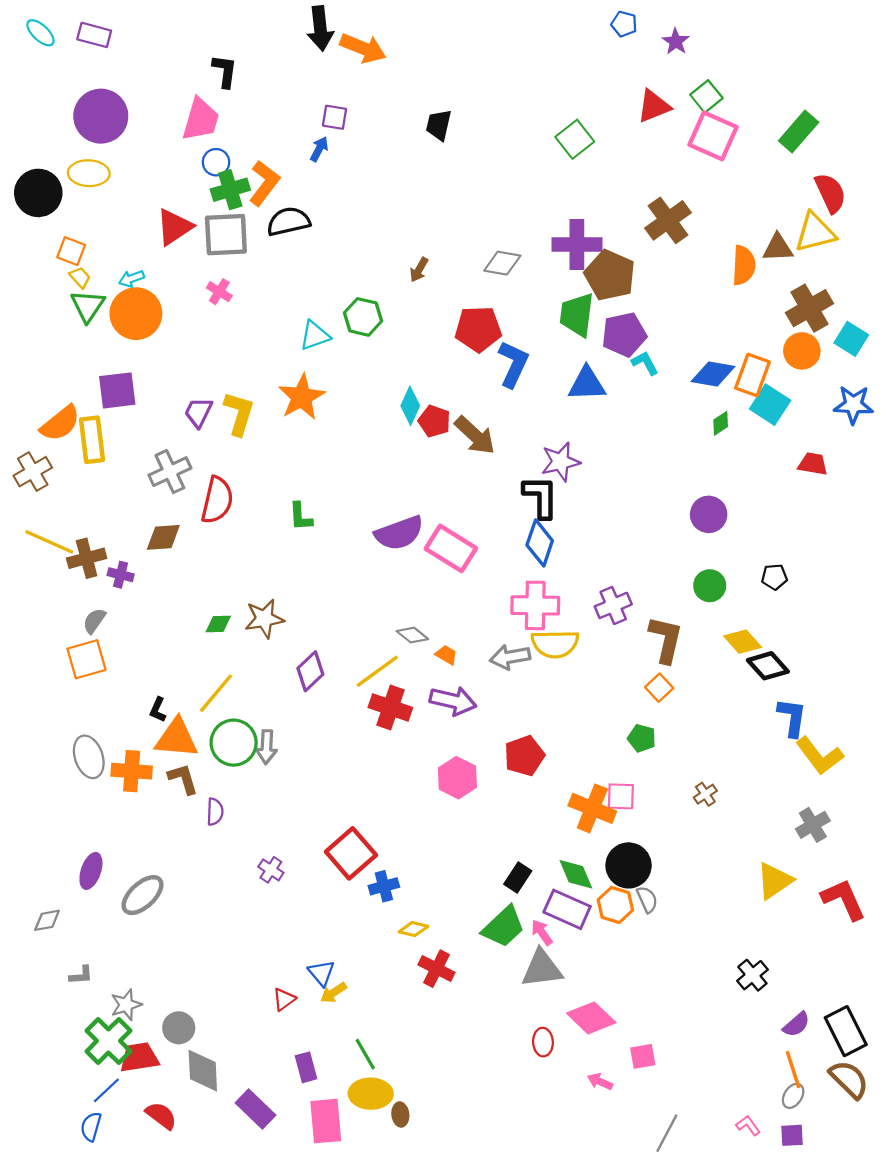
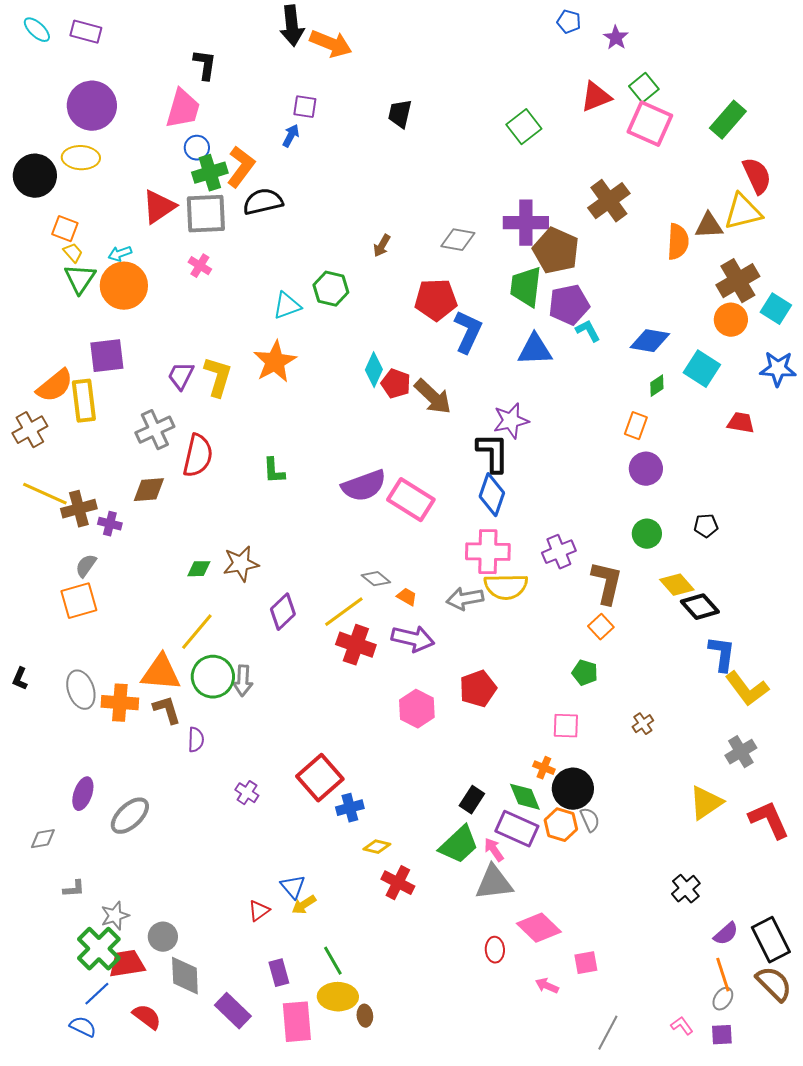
orange rectangle: (752, 375) -> (636, 426), moved, size x0.7
black L-shape: (158, 710) -> (20, 679), moved
orange cross: (592, 808) -> (544, 768), moved, size x0.5
blue semicircle: (91, 1127) -> (83, 1027), turned 100

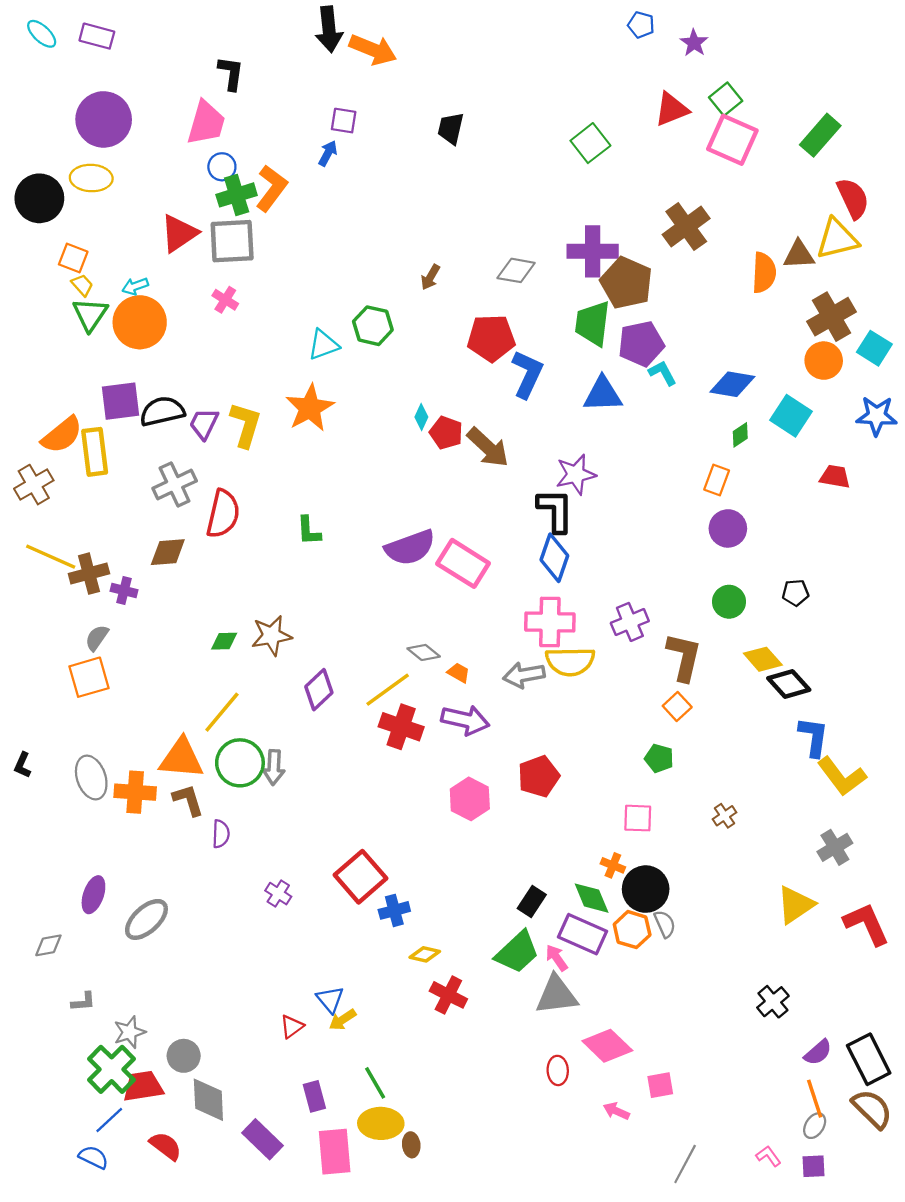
black semicircle: (263, 202) -> (162, 411), moved
cyan diamond: (374, 370) -> (421, 417), size x0.7

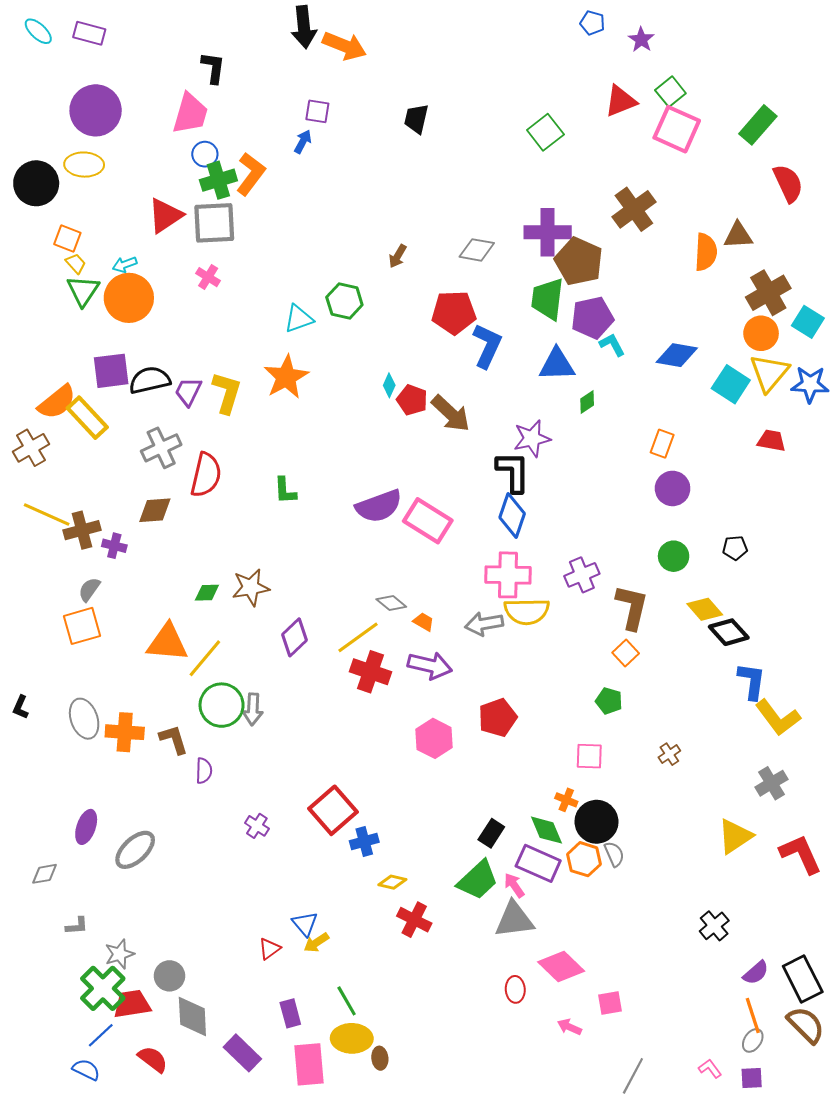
yellow triangle: (837, 239) -> (769, 373), moved, turned -36
green diamond: (740, 435) -> (587, 402), moved
yellow rectangle: (95, 452) -> (87, 418), turned -36
orange triangle: (181, 758) -> (167, 643), moved

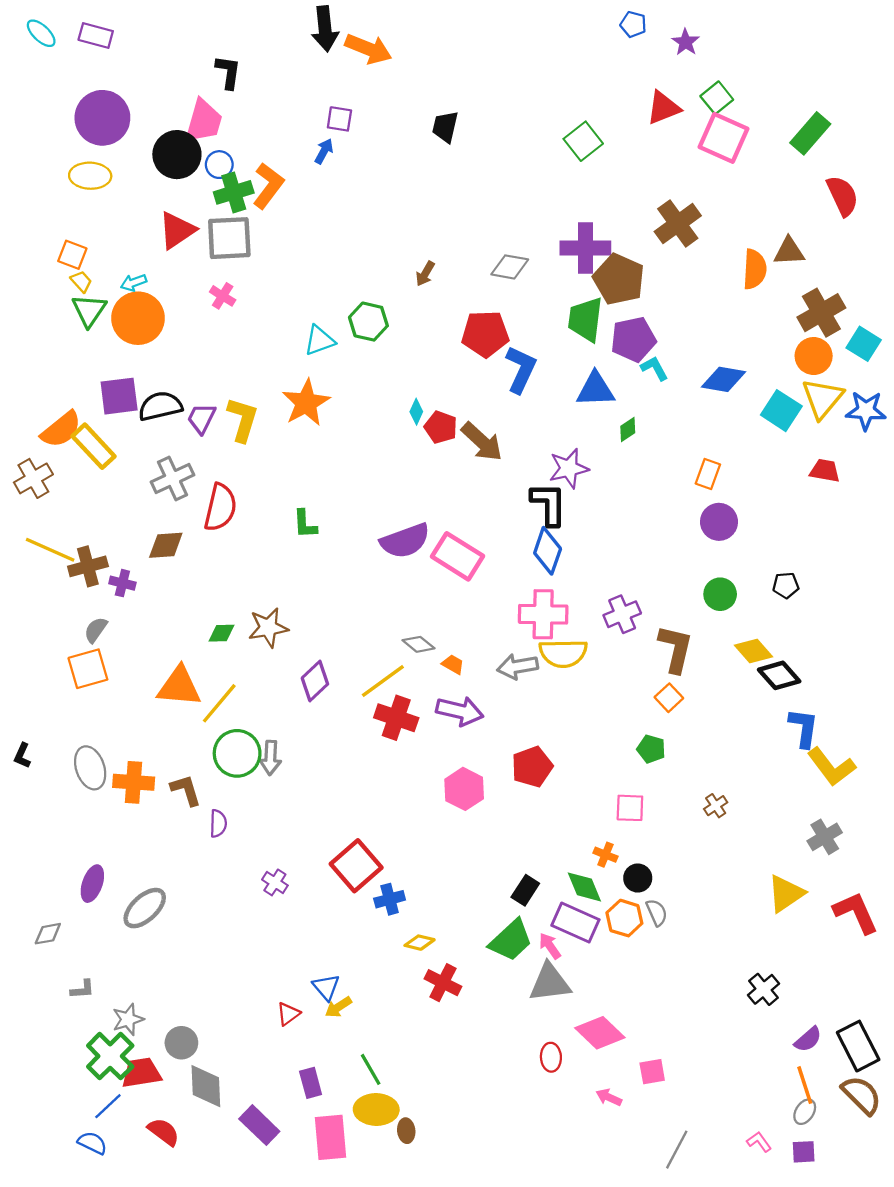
black circle: (36, 183) -> (177, 155), moved
black circle: (596, 822) -> (638, 878), size x0.6

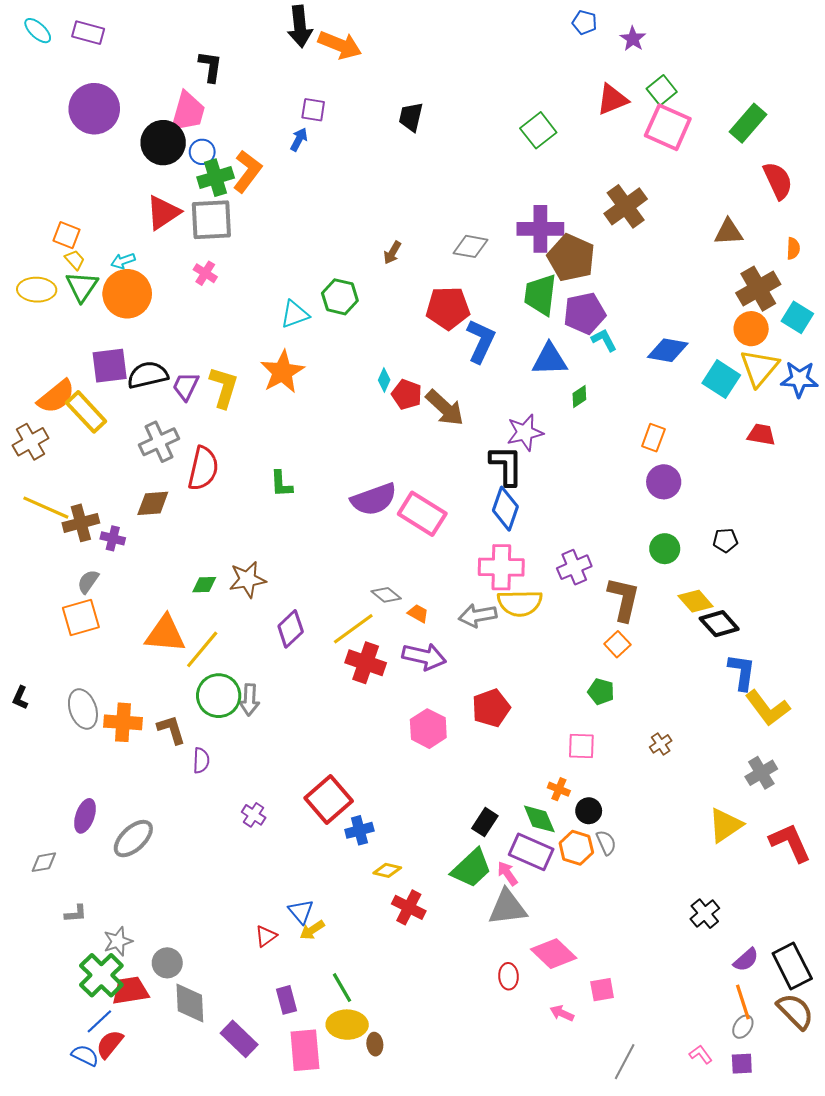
yellow ellipse: (90, 176) -> (37, 290), moved
orange semicircle: (755, 269) -> (793, 249), moved, size x0.6
red semicircle: (164, 1132) -> (110, 1044), moved, turned -88

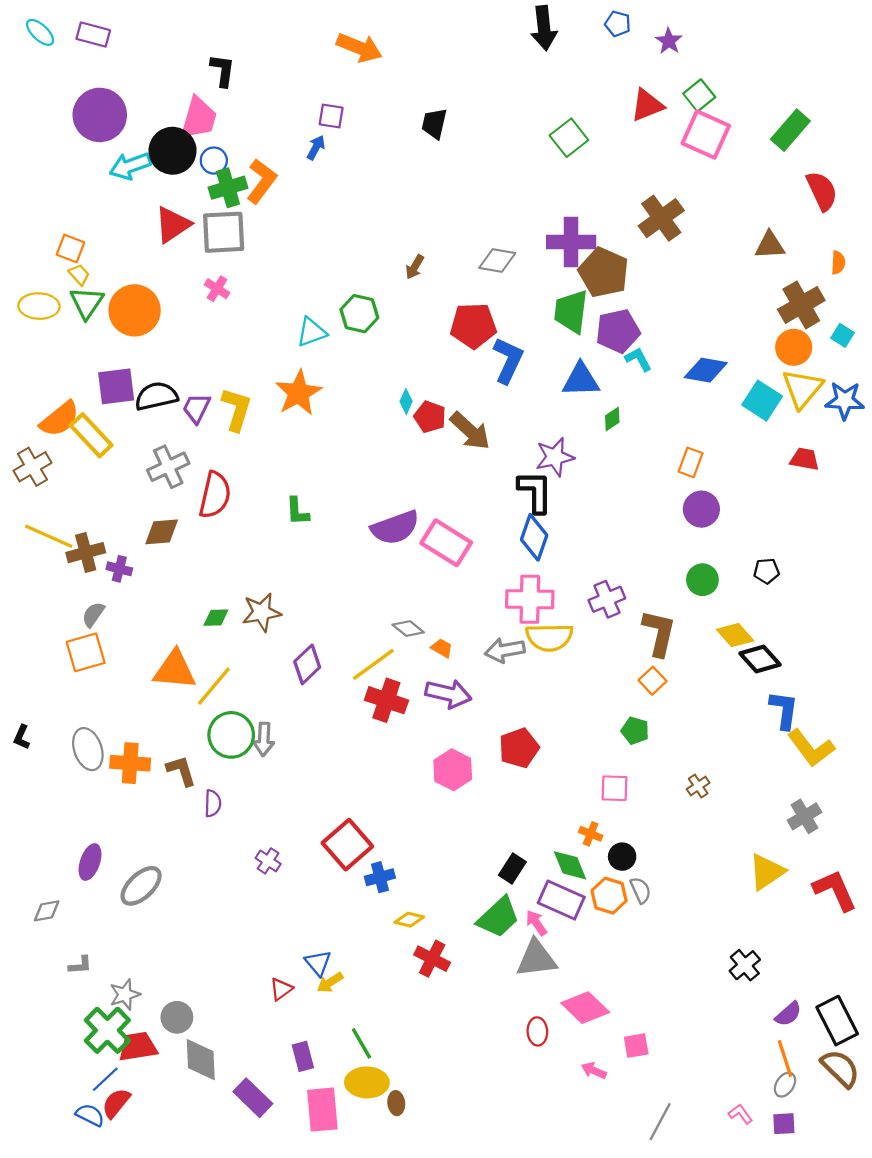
black arrow: (300, 26) -> (544, 28), moved
cyan arrow: (123, 261) -> (130, 166), moved, size x1.6
cyan square: (797, 317) -> (843, 335), size x0.7

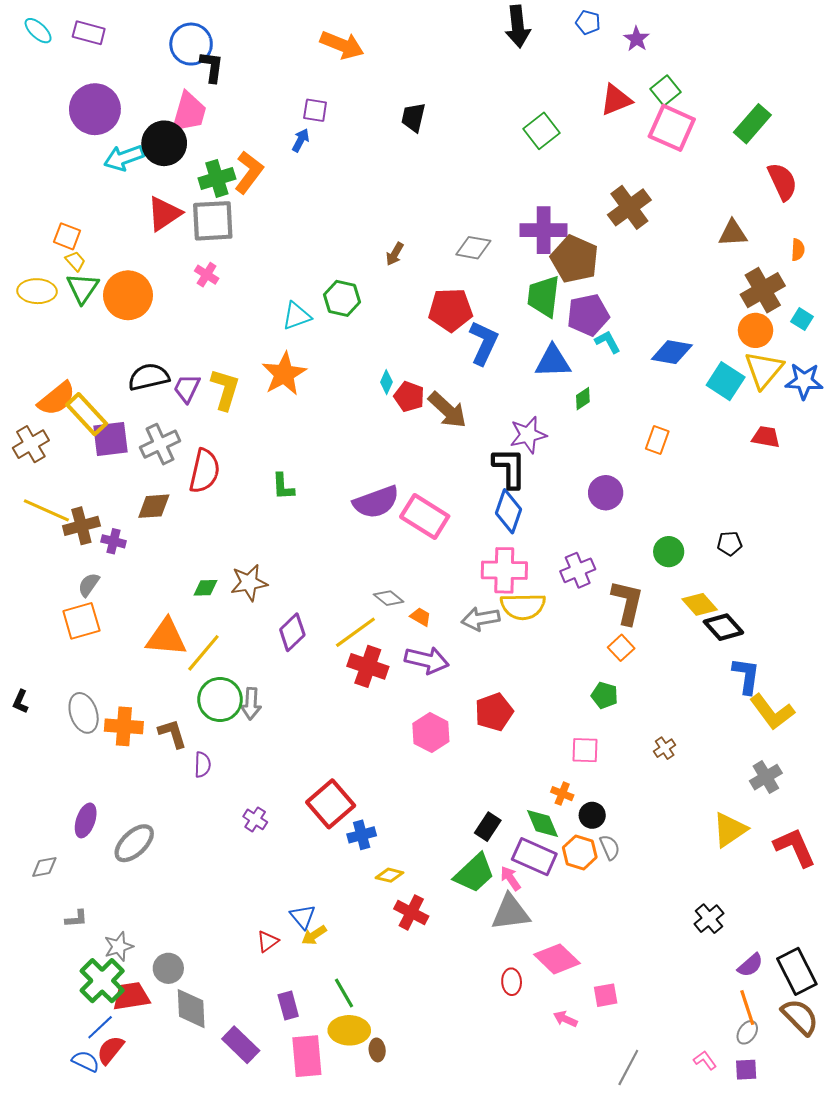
blue circle: (214, 161) -> (191, 44), moved, size x1.6
purple square: (116, 386) -> (110, 439), moved
purple circle: (701, 509) -> (606, 493), moved

